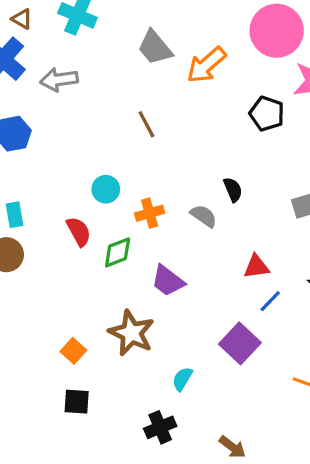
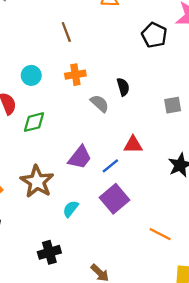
orange cross: (150, 213) -> (75, 75), moved
purple trapezoid: (168, 281) -> (80, 157), moved, turned -96
blue line: (270, 301) -> (110, 166), moved
cyan semicircle: (182, 379) -> (71, 209), moved

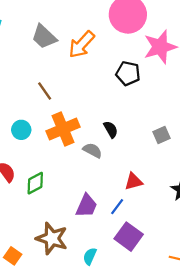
cyan circle: (31, 75) -> (21, 130), moved
orange cross: (75, 75) -> (63, 129), size x1.6

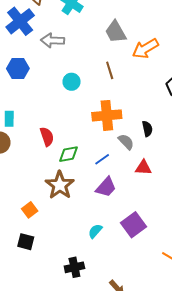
brown line: (45, 91) -> (110, 70), moved
cyan circle: (21, 130) -> (72, 82), moved
red triangle: (134, 181) -> (143, 168), moved
blue line: (117, 207) -> (102, 159), moved
brown star: (52, 238) -> (60, 185), moved

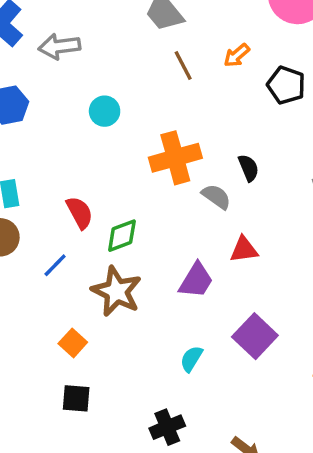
orange arrow: (145, 49) -> (237, 55), moved, size x0.6
brown line: (110, 70) -> (183, 66), moved
blue line: (102, 159) -> (55, 265), moved
red triangle: (143, 168) -> (244, 250), moved

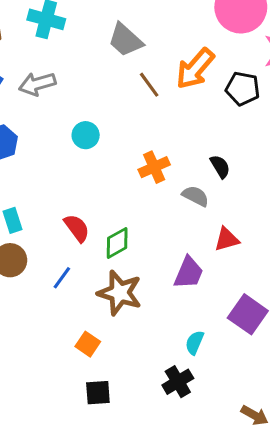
orange arrow: (237, 55) -> (195, 69), size x1.8
orange cross: (175, 158) -> (154, 167), size x0.7
black cross: (167, 427) -> (178, 382), moved

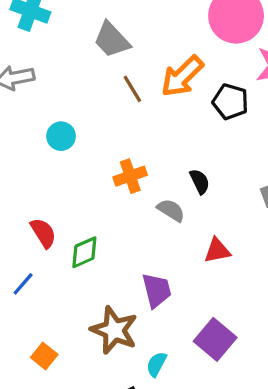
red triangle: (227, 239) -> (217, 251), moved
purple trapezoid: (189, 273) -> (157, 290), turned -42
brown star: (120, 293) -> (114, 330), moved

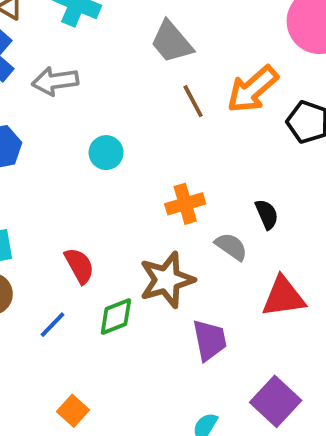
red triangle: (217, 251) -> (283, 297), size x1.4
green diamond: (84, 252) -> (116, 316), moved
brown star: (114, 330) -> (167, 280), moved, turned 30

